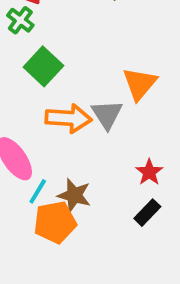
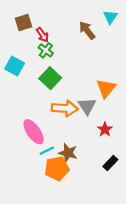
green cross: (20, 20) -> (46, 50), moved
red star: (149, 172) -> (105, 129), moved
cyan line: (38, 191) -> (47, 151), turned 32

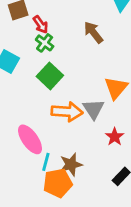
brown arrow: (87, 30) -> (93, 32), moved
cyan line: (47, 151) -> (46, 162), turned -48
brown star: (68, 153) -> (71, 164), turned -30

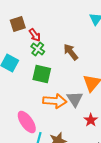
brown arrow: (93, 32) -> (71, 52), moved
green square: (50, 76) -> (42, 74), turned -30

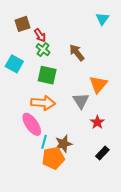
orange arrow: (55, 101) -> (43, 103), moved

